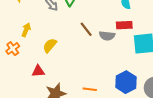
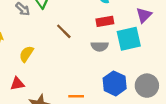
gray semicircle: (107, 36) -> (100, 46), moved

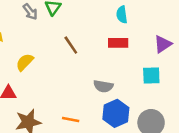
cyan square: (129, 39) -> (151, 75), moved, size x0.7
gray semicircle: (100, 46) -> (103, 86), moved

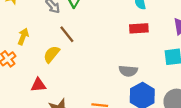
brown line: (71, 45) -> (67, 34), moved

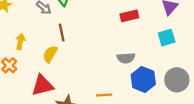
brown line: (67, 34) -> (62, 33), turned 36
red triangle: (38, 85) -> (42, 85), size x1.5

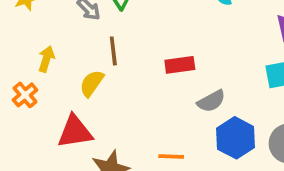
red rectangle: (129, 16) -> (180, 65), moved
gray semicircle: (126, 58) -> (211, 101), turned -30

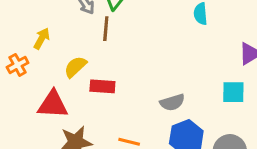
brown line: (113, 51) -> (106, 29), moved
red rectangle: (180, 65) -> (102, 86), moved

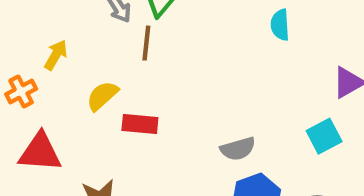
cyan square: (233, 92) -> (324, 136), turned -30
red triangle: (53, 104) -> (40, 152), moved

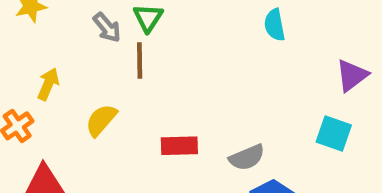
red rectangle: (140, 124) -> (179, 146), moved
cyan square: (324, 136) -> (334, 134), turned -36

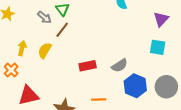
brown line: (140, 60) -> (62, 30), turned 49
yellow semicircle: (101, 120) -> (45, 50), moved

